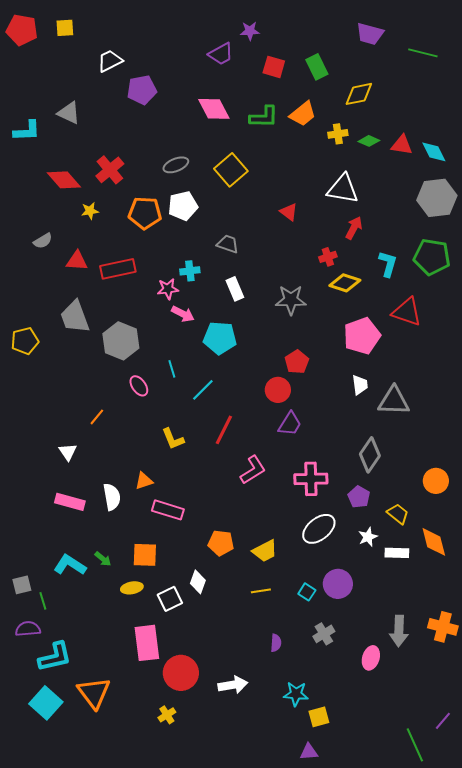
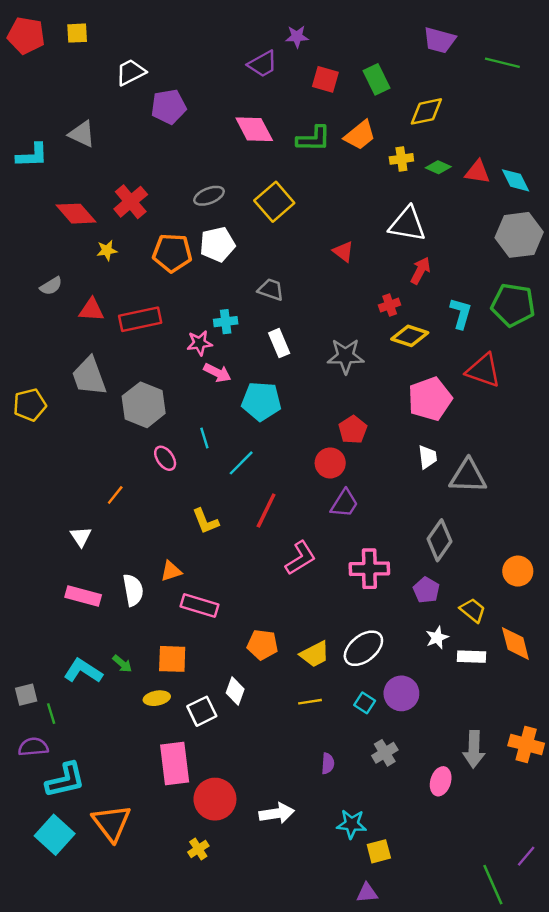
white ellipse: (319, 529) -> (363, 648), moved

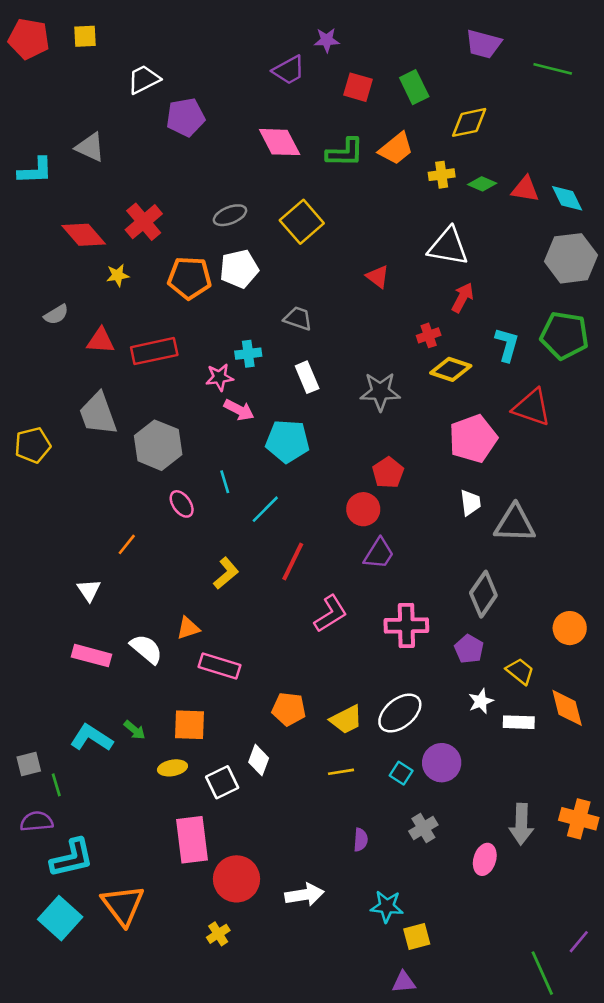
yellow L-shape: (205, 521) -> (226, 573), turned -108
white semicircle: (133, 590) -> (146, 649), turned -40

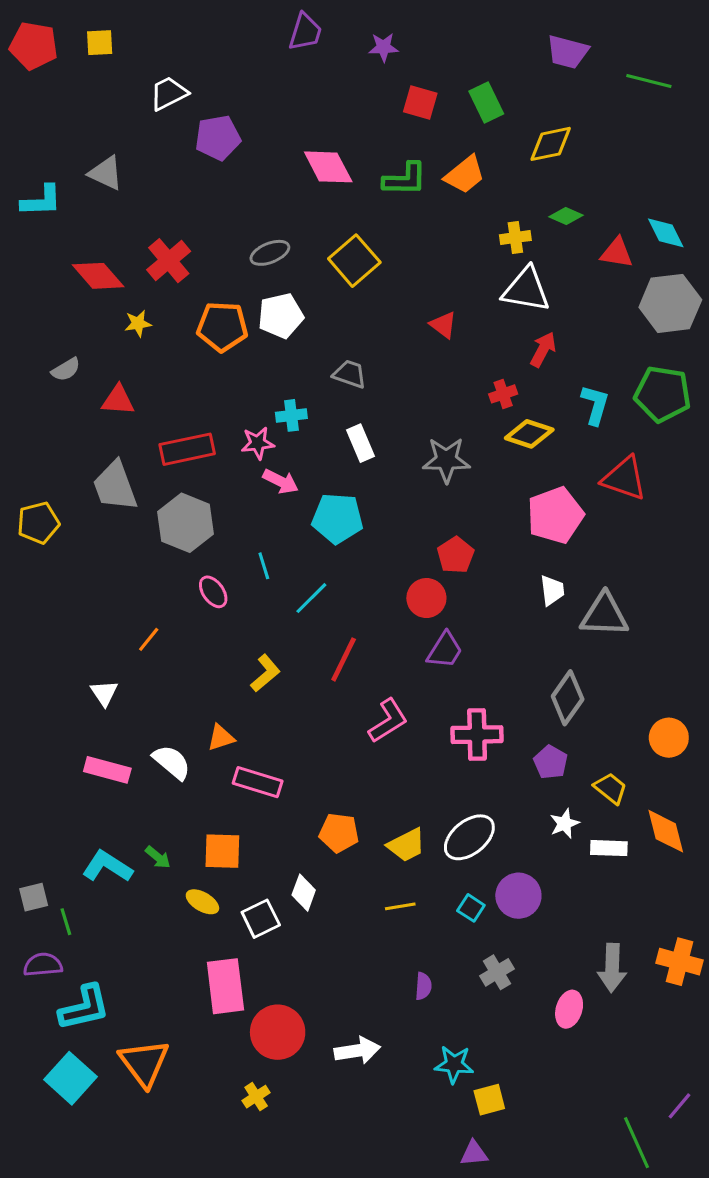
purple trapezoid: (289, 70) -> (305, 32), moved, turned -44
yellow cross: (442, 175) -> (515, 238), moved
red triangle: (525, 189) -> (617, 253), moved
red rectangle: (154, 351) -> (187, 449), moved
yellow ellipse: (172, 768) -> (202, 902), turned 40

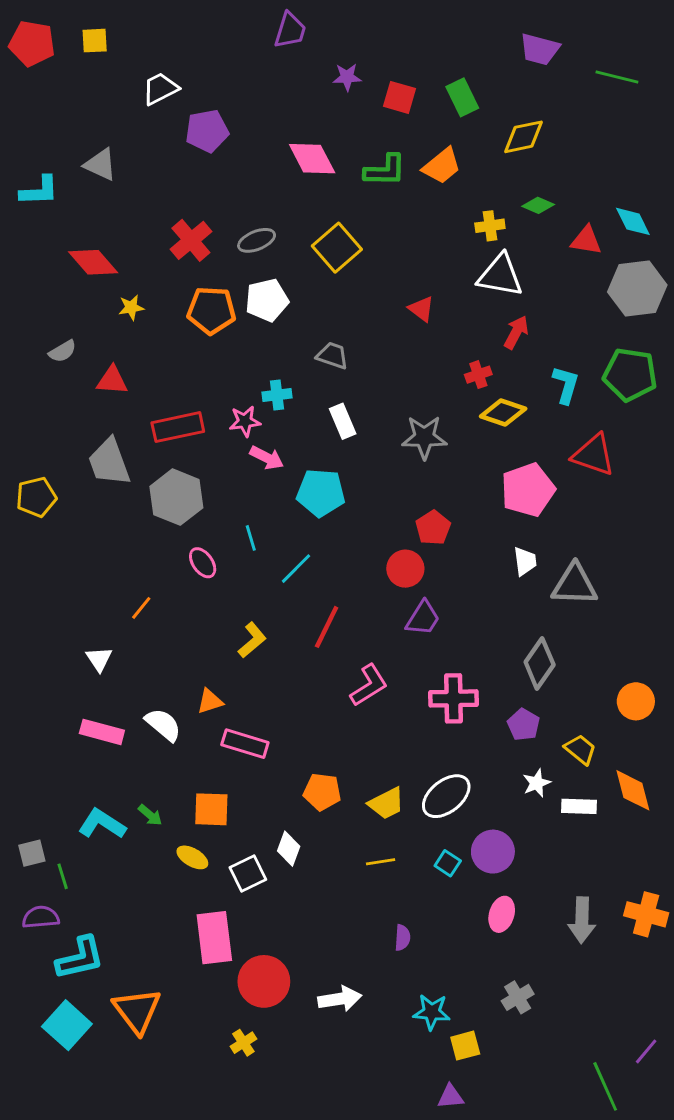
purple star: (383, 47) -> (347, 77), moved
red cross: (169, 261) -> (191, 240), moved
gray cross: (497, 972) -> (518, 997), moved
pink ellipse: (569, 1009) -> (502, 914), moved

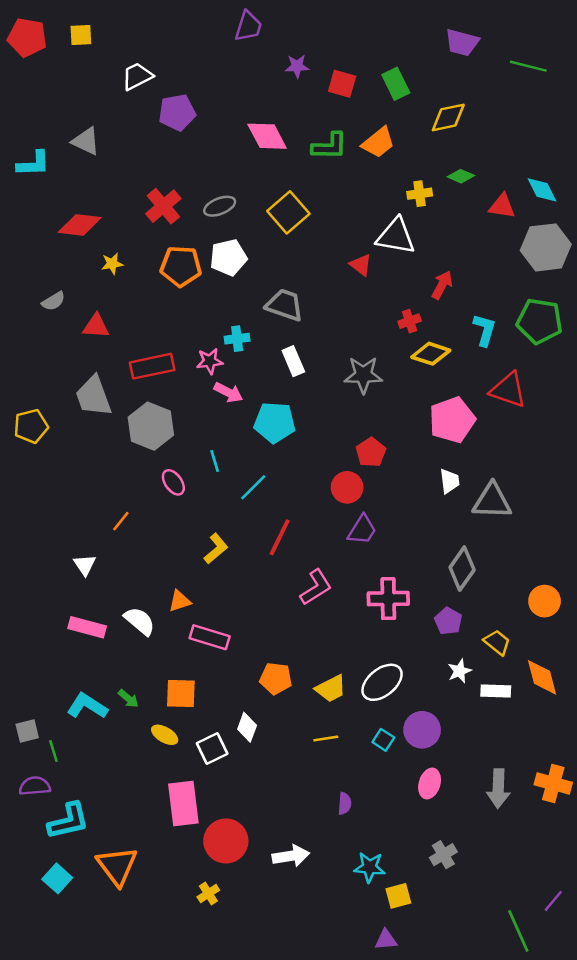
red diamond: (93, 262) -> (80, 225), turned -42
white triangle: (500, 275) -> (396, 236), moved
gray trapezoid: (332, 356) -> (285, 305), size x1.4
cyan square: (67, 1025) -> (57, 878), size x0.7

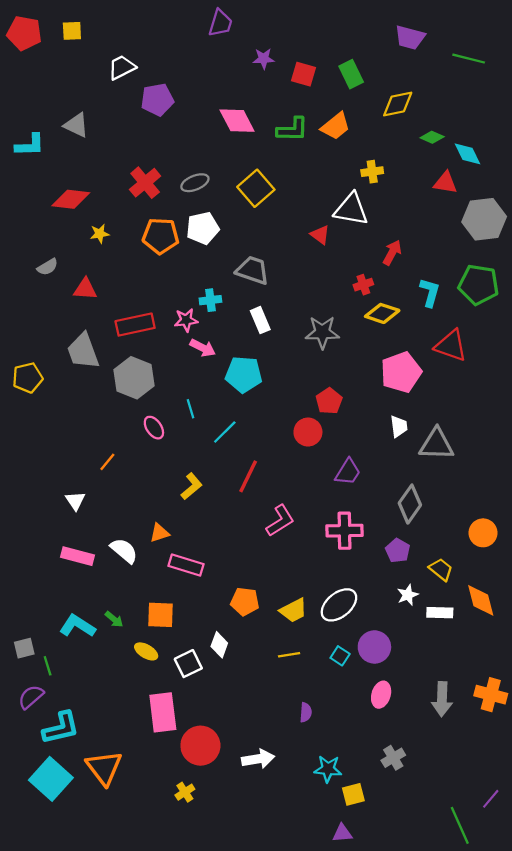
green diamond: (461, 176) -> (432, 137), moved
cyan diamond: (542, 190) -> (468, 154), moved
purple trapezoid: (362, 530) -> (348, 472), moved
purple semicircle: (35, 786) -> (31, 697), turned -36
cyan square: (57, 878) -> (51, 779), size x1.6

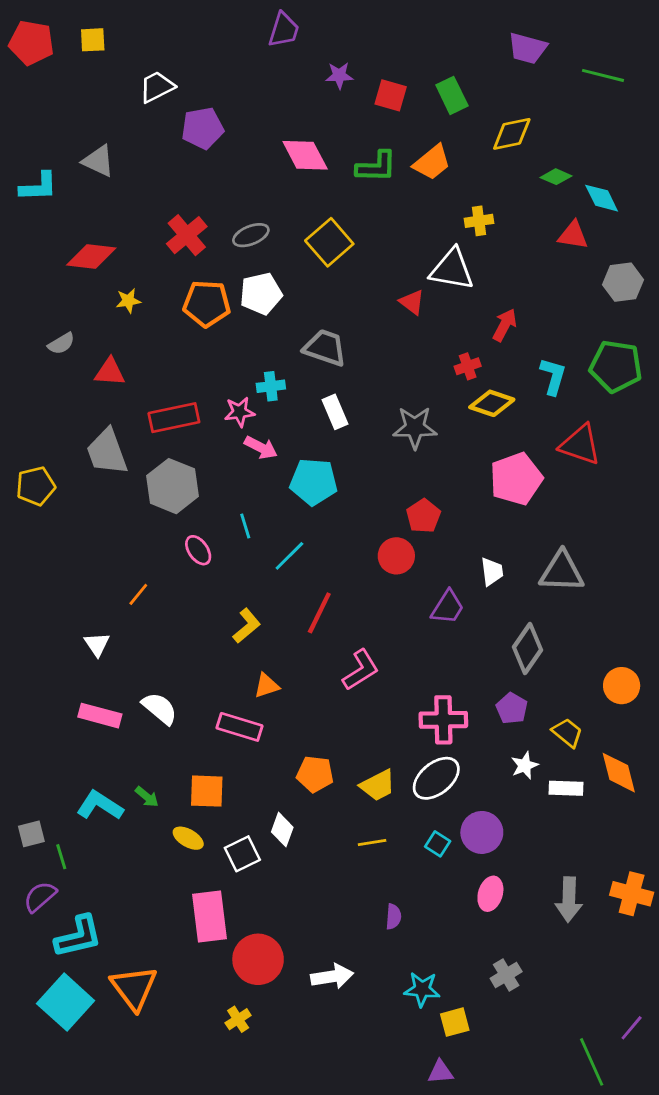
gray hexagon: (484, 219) -> (623, 282), size x0.7
white trapezoid: (399, 426) -> (492, 572), moved
pink cross: (345, 531) -> (443, 720), moved
orange triangle: (159, 533) -> (267, 686), moved

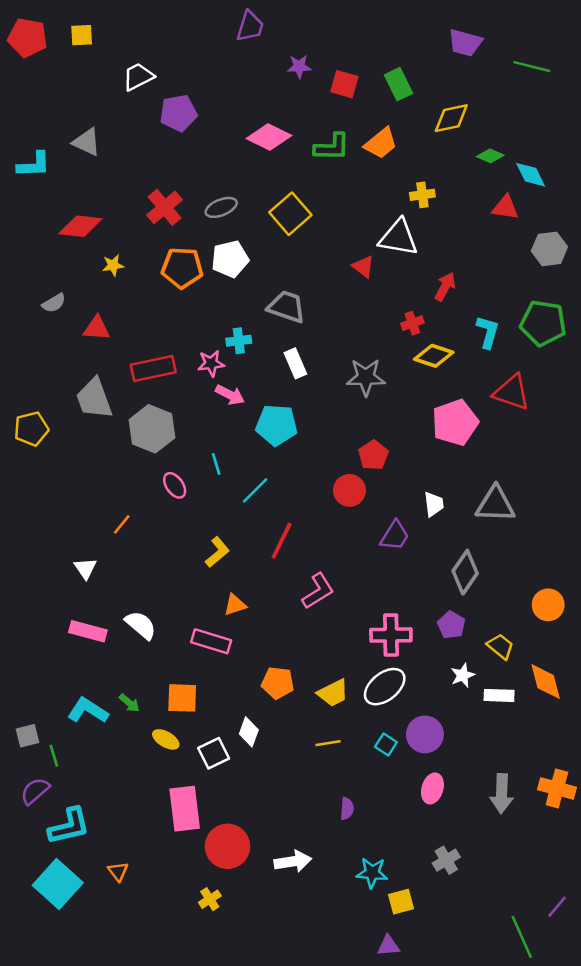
pink diamond: (305, 155) -> (269, 137), turned -36
orange triangle: (134, 988) -> (118, 871), size x0.5

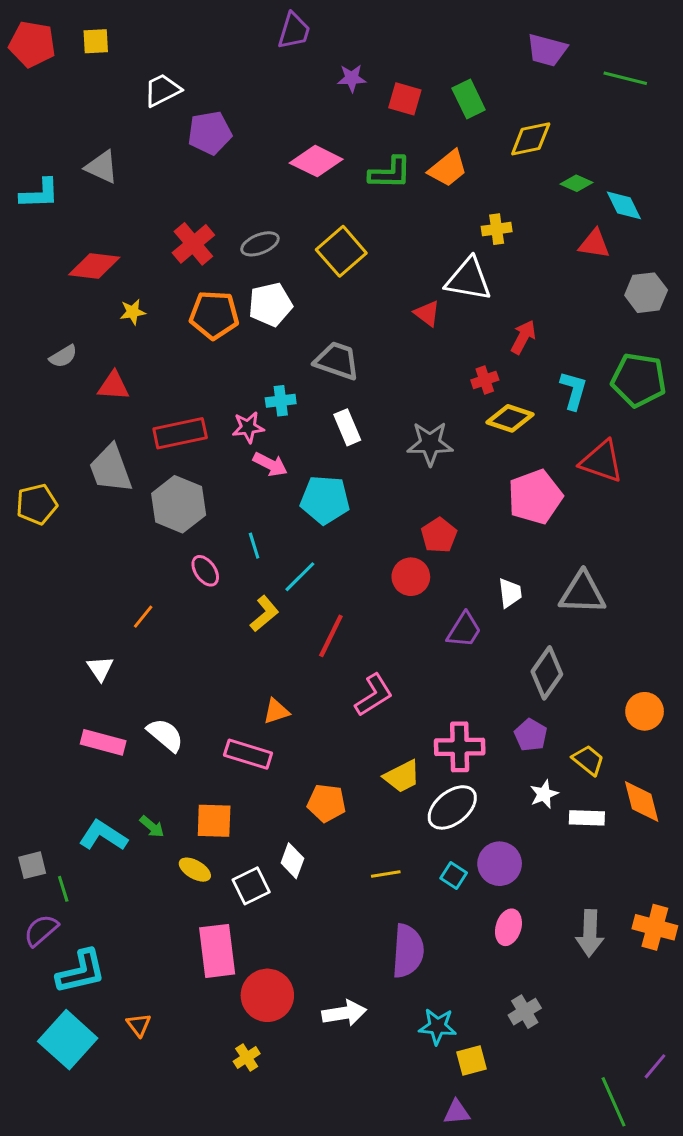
yellow L-shape: (217, 552) -> (264, 614), moved
yellow trapezoid: (333, 693) -> (402, 776), moved
purple semicircle: (347, 809) -> (408, 951), size x2.0

